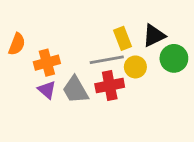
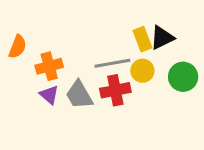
yellow rectangle: (123, 38) -> (142, 39), moved
green circle: (174, 58) -> (183, 77), moved

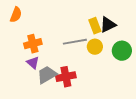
orange semicircle: (18, 47) -> (16, 15), moved
red cross: (115, 90) -> (66, 77), moved
gray trapezoid: (79, 95) -> (47, 75), moved, turned 90

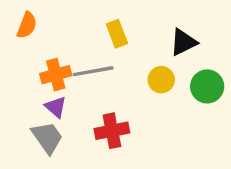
yellow rectangle: (95, 26) -> (117, 34), moved
gray line: (75, 42) -> (93, 71), moved
gray trapezoid: (47, 75) -> (47, 138), moved, turned 85

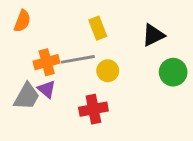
yellow circle: (161, 80) -> (108, 71), moved
gray trapezoid: (47, 138) -> (27, 96), moved, turned 64

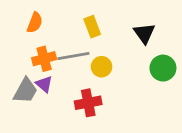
orange semicircle: (22, 21) -> (35, 23), moved
black triangle: (153, 35) -> (144, 33), turned -40

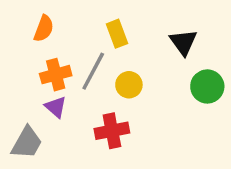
gray line: (73, 56) -> (93, 71), turned -52
gray trapezoid: (25, 91) -> (27, 143), moved

